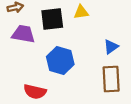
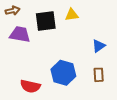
blue hexagon: (60, 61) -> (63, 73), moved
brown rectangle: (111, 79) -> (99, 75), size x0.6

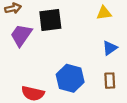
yellow triangle: (72, 15) -> (104, 13), moved
purple trapezoid: (20, 34) -> (21, 35), turned -65

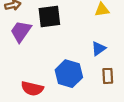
blue triangle: (110, 48) -> (99, 49), moved

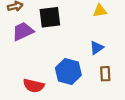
purple trapezoid: (21, 31) -> (23, 31), turned 30

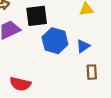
blue hexagon: (68, 72) -> (55, 41), moved

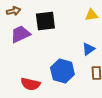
blue hexagon: (55, 41) -> (62, 71), moved

